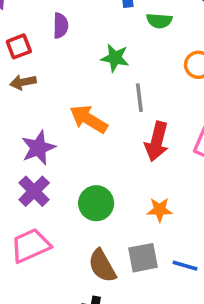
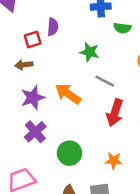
red square: (19, 46) -> (33, 40), moved
gray line: (139, 98) -> (105, 81), turned -60
purple star: (38, 148) -> (33, 98), moved
purple cross: (34, 191) -> (35, 132), moved

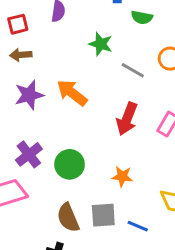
red square: (33, 40) -> (18, 24), moved
gray line: (105, 81) -> (133, 70), moved
purple cross: (35, 132) -> (29, 154), moved

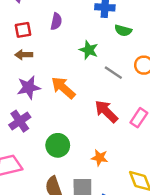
red arrow: (127, 119) -> (106, 111), turned 110
purple cross: (29, 154) -> (20, 121), moved

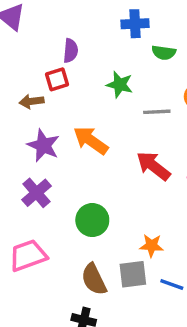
red square: (23, 30) -> (57, 79), moved
gray line: (113, 73) -> (157, 112), turned -30
purple star: (29, 87) -> (43, 145), turned -30
orange star: (100, 158) -> (152, 246), moved

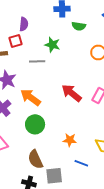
gray line: (157, 112) -> (37, 61), moved
orange arrow: (91, 140) -> (30, 97), moved
gray square: (133, 274) -> (54, 176), moved

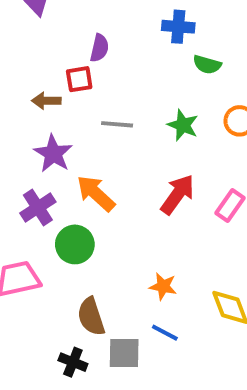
green star: (52, 45) -> (183, 125), moved
red arrow: (72, 93) -> (178, 194), turned 80
green circle: (35, 124) -> (75, 244), moved
blue line: (81, 163) -> (165, 333), moved

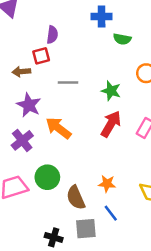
green star: (183, 125) -> (111, 91), moved
green circle: (75, 244) -> (47, 177), moved
brown semicircle: (91, 317) -> (76, 198), moved
blue line: (165, 333) -> (111, 213), turned 30

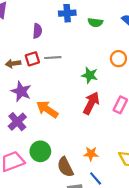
blue cross: (102, 16) -> (67, 13), moved
green semicircle: (122, 39) -> (95, 22), moved
red square: (41, 56) -> (32, 59), moved
gray line: (68, 83) -> (53, 58), moved

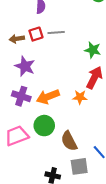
orange arrow: (47, 109) -> (48, 97), moved, turned -55
purple cross: (17, 122) -> (21, 96), turned -30
orange star: (91, 154) -> (80, 97), moved

